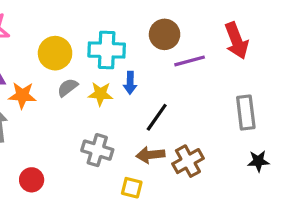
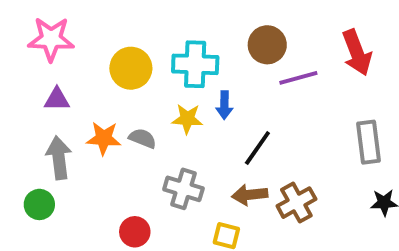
gray semicircle: (68, 88) -> (143, 138), moved, turned 60
orange star: (22, 95) -> (104, 138), moved
red circle: (32, 180) -> (135, 232), moved

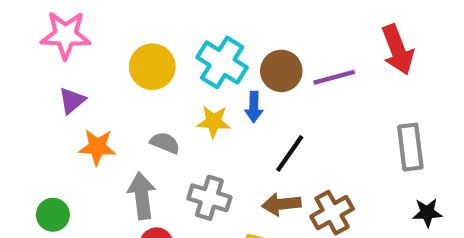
brown circle: (267, 45) -> (281, 71), moved
cyan cross: (195, 64) -> (222, 62), turned 30
purple triangle: (57, 99) -> (72, 101), turned -40
orange star: (104, 138) -> (97, 147), moved
gray arrow: (59, 158) -> (142, 196), moved

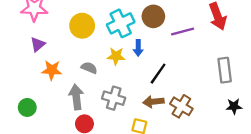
cyan cross: (222, 62) -> (121, 23), turned 32
brown circle: (281, 71) -> (153, 16), moved
brown cross: (332, 213) -> (181, 106), turned -30

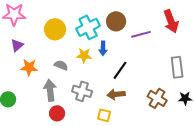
brown cross: (181, 106) -> (157, 98), moved

